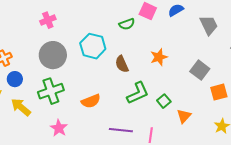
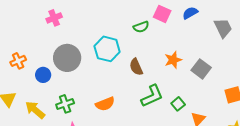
pink cross: (48, 20) -> (54, 18), moved
gray square: (200, 70) -> (201, 69), moved
blue circle: (15, 79) -> (43, 75), moved
green cross: (51, 91) -> (65, 104), moved, size x0.7

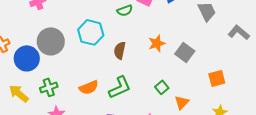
brown semicircle: (136, 67) -> (120, 50), turned 36
blue circle: (43, 75) -> (27, 58), size x1.6
green L-shape: (152, 96) -> (120, 87), moved

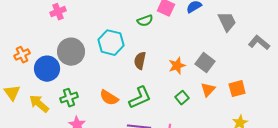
orange star: (157, 43) -> (177, 66), moved
orange semicircle: (89, 87) -> (109, 98), turned 54
orange triangle: (182, 102) -> (208, 90), moved

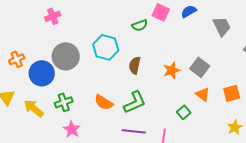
orange triangle: (208, 90) -> (203, 94), turned -35
green square: (182, 98) -> (184, 112), moved

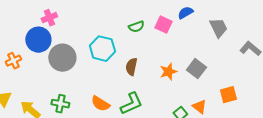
pink square: (161, 12) -> (163, 25), moved
blue circle: (42, 73) -> (38, 40), moved
orange triangle: (203, 94) -> (199, 107), moved
green cross: (64, 102) -> (60, 104), turned 30

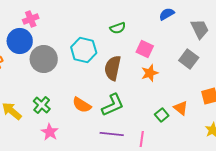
pink square: (163, 25) -> (145, 49), moved
brown semicircle: (131, 67) -> (113, 68), size x1.4
gray square: (196, 69) -> (189, 59), moved
green cross: (60, 104) -> (42, 105), turned 30

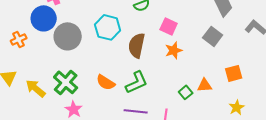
green cross: (42, 105) -> (66, 82), size x1.4
orange triangle: (181, 108) -> (205, 85), turned -42

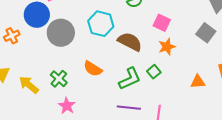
brown semicircle: (137, 45) -> (130, 42), turned 105
green cross: (66, 82) -> (59, 79), size x0.7
orange semicircle: (106, 82) -> (93, 69), moved
green square: (186, 92) -> (154, 72), moved

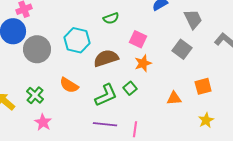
brown semicircle: (130, 42) -> (106, 58), turned -45

